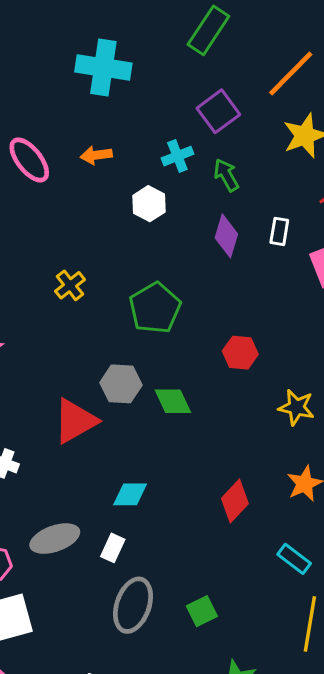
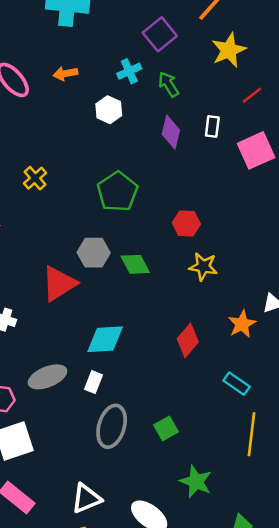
yellow cross: (70, 285) -> (35, 178), moved
yellow star: (296, 407) -> (203, 267), moved
cyan diamond: (130, 494) -> (105, 339), size x1.4

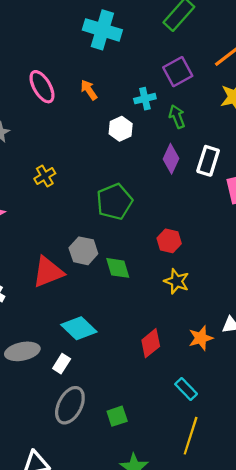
orange arrow: (65, 74) -> (89, 90), turned 55
white rectangle: (212, 127) -> (208, 161), size x1.5
cyan diamond: (105, 339) -> (79, 328), turned 36

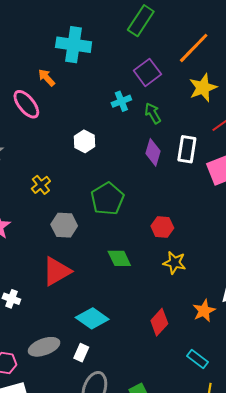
orange arrow: (89, 90) -> (47, 78), moved
white hexagon: (121, 129) -> (85, 141), moved
gray hexagon: (83, 251) -> (64, 225), moved

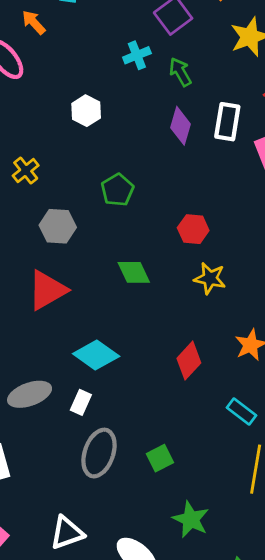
green pentagon: (107, 199) -> (117, 190), size x0.7

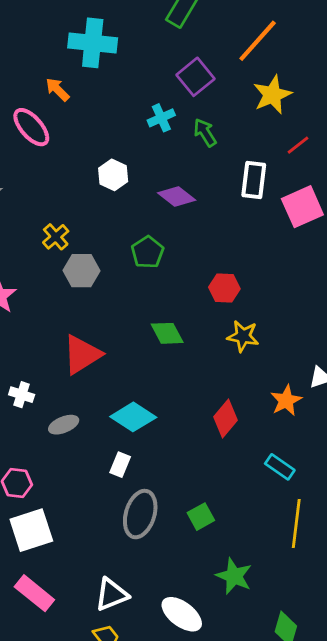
purple diamond: (180, 126) -> (177, 196), moved, turned -66
gray hexagon: (58, 226) -> (81, 271), moved
gray ellipse: (30, 394) -> (64, 425), moved, size x0.7

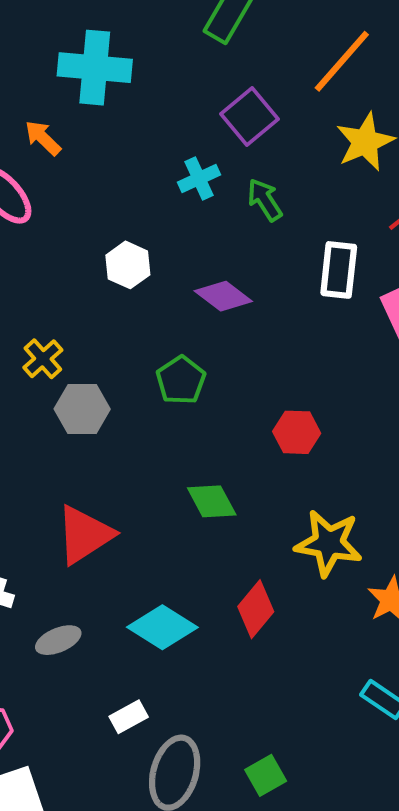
yellow star: (243, 336) -> (329, 543), moved, size x1.4
red diamond: (225, 419) -> (256, 609), moved
white rectangle: (120, 465) -> (129, 717), moved, turned 40

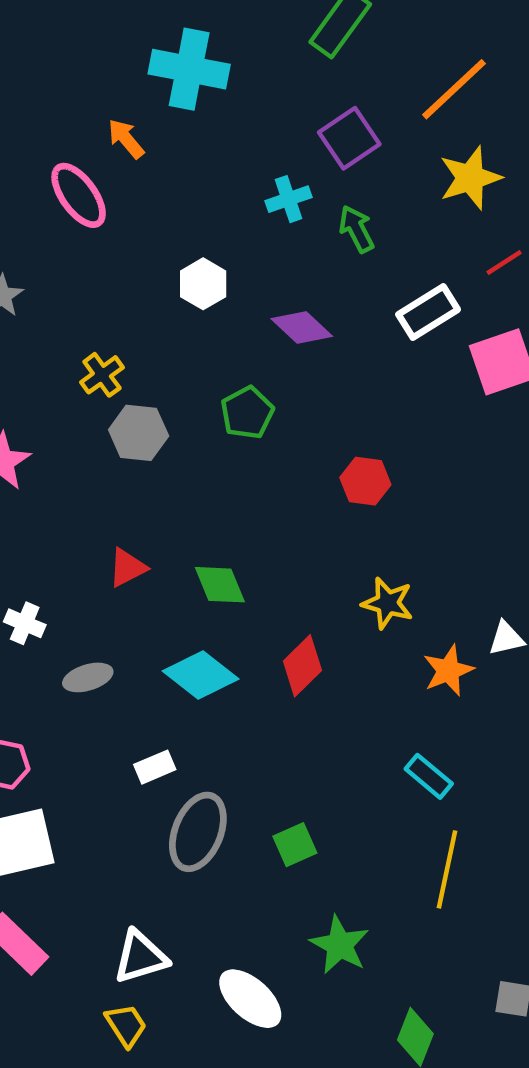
white rectangle: (339, 270) -> (428, 312), turned 46
green diamond: (212, 501) -> (220, 585), moved
red triangle: (84, 535) -> (127, 568), size x0.6
yellow star: (329, 543) -> (388, 603), size x0.7

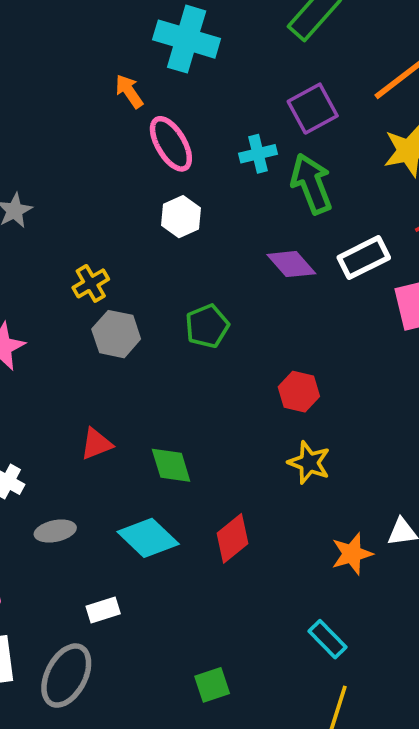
pink ellipse: (79, 195) -> (171, 144), moved
green arrow: (357, 229) -> (311, 184), size x1.5
purple diamond: (302, 327) -> (291, 264), moved
yellow star: (388, 603) -> (309, 463), moved
gray ellipse: (198, 832) -> (66, 676), moved

